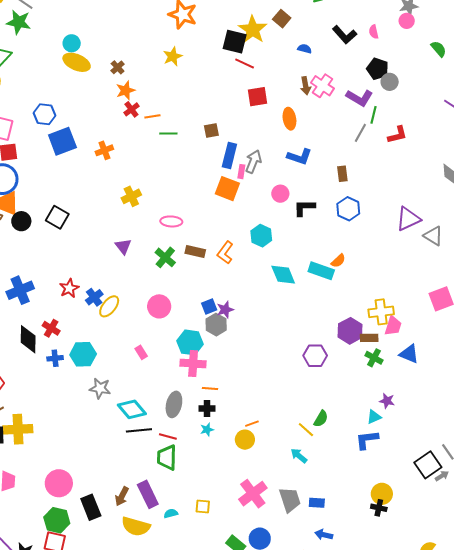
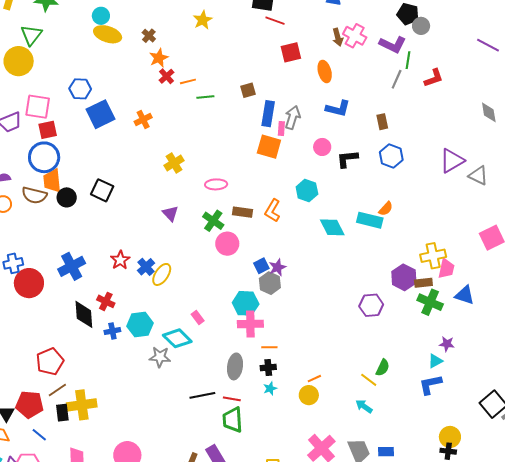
pink circle: (159, 306) -> (227, 244), moved
green cross: (374, 358) -> (430, 302), size x1.4
cyan diamond: (132, 409) -> (177, 338), moved

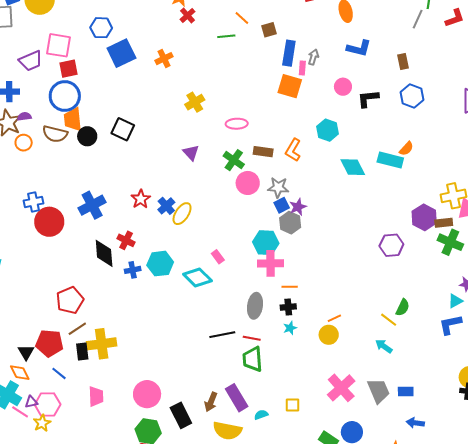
orange line: (188, 81) -> (242, 18), moved, turned 56
gray arrow: (293, 117) -> (313, 57), size x0.7
gray star: (160, 357) -> (278, 187), moved

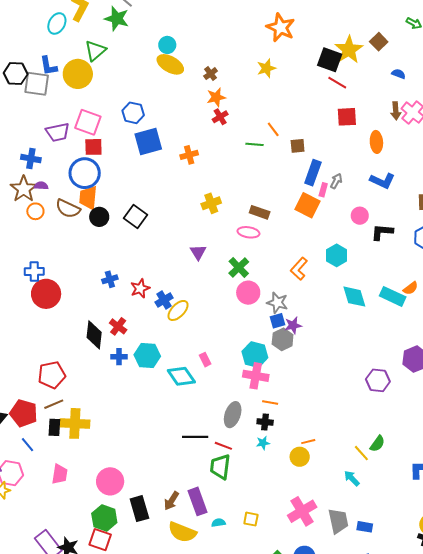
brown rectangle: (263, 152) -> (260, 212), moved
blue cross: (92, 205) -> (110, 279), moved, size x0.6

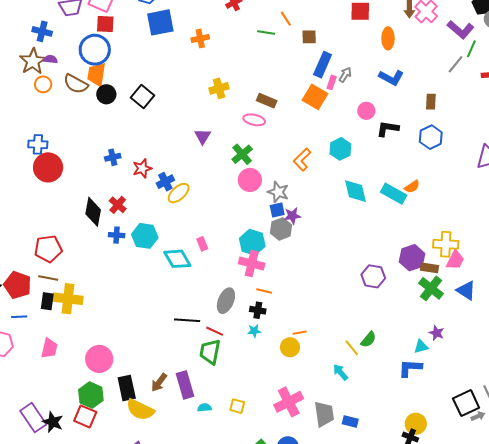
brown line: (54, 404) -> (48, 278), turned 30
blue line: (27, 445) -> (19, 317), turned -56
yellow semicircle: (182, 532) -> (140, 410), moved

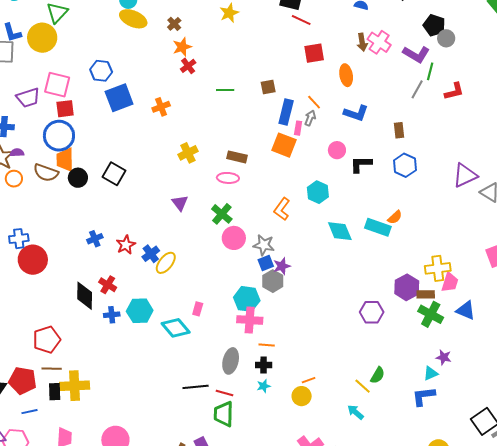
orange line: (286, 19) -> (314, 102), moved
pink rectangle: (202, 244) -> (198, 309), turned 48

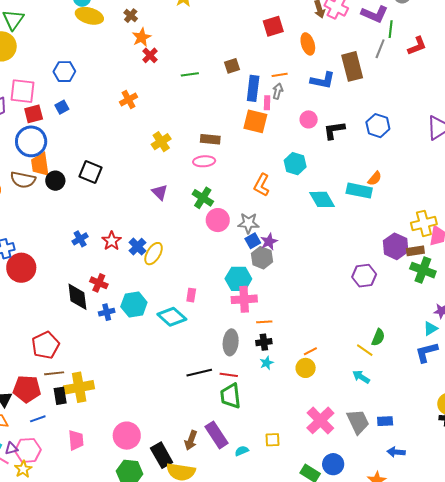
blue square: (119, 98) -> (62, 107), moved, size x0.5
orange line: (314, 102) -> (280, 75), turned -49
brown rectangle: (399, 130) -> (352, 66), moved, size x1.8

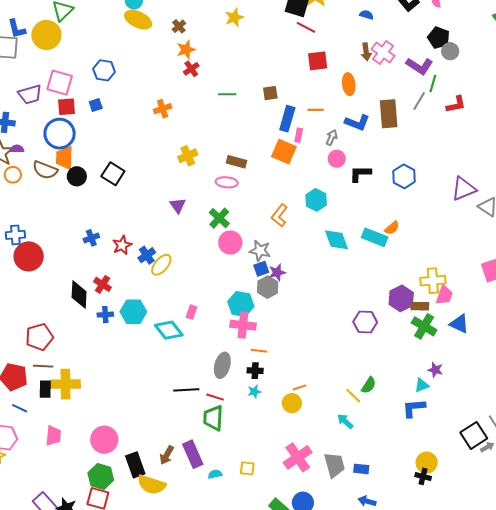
gray arrow: (278, 91) -> (332, 138), moved
blue line: (38, 419) -> (19, 408), turned 35

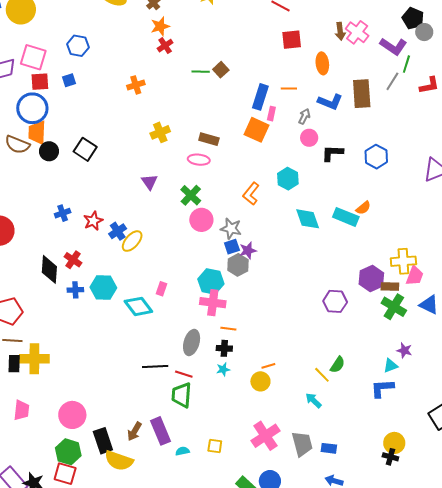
brown square: (270, 93) -> (221, 70), moved, turned -35

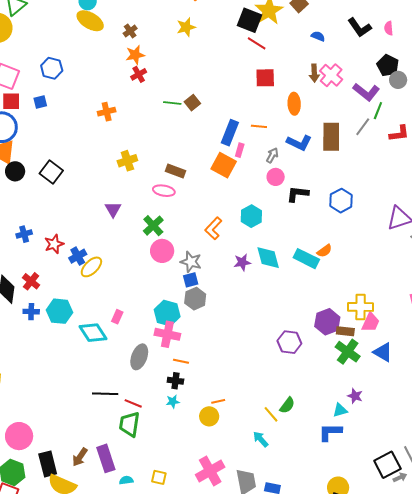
purple star: (248, 251) -> (242, 262), moved
gray ellipse: (192, 343) -> (139, 357), moved

